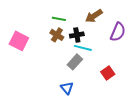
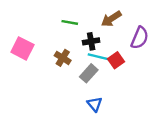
brown cross: (57, 35) -> (63, 58), moved
red square: (108, 73) -> (116, 60), moved
blue triangle: (67, 88) -> (95, 104), moved

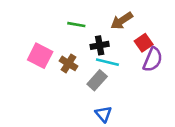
purple semicircle: (140, 38) -> (153, 60), moved
pink square: (22, 48) -> (40, 56), moved
red square: (116, 60) -> (144, 43), moved

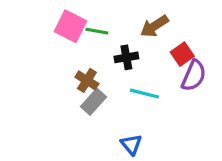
pink square: (40, 56) -> (71, 26), moved
cyan line: (107, 62) -> (144, 94), moved
gray rectangle: (97, 80) -> (94, 102), moved

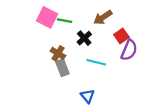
black cross: (126, 57) -> (84, 38), turned -32
gray rectangle: (94, 102) -> (62, 68), turned -63

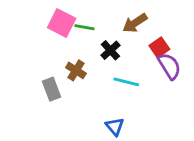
purple semicircle: (129, 50) -> (169, 66), turned -55
gray rectangle: (62, 68) -> (52, 89), moved

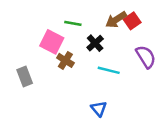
pink square: (62, 23) -> (52, 42), moved
red square: (159, 47) -> (132, 21), moved
gray rectangle: (52, 89) -> (25, 77), moved

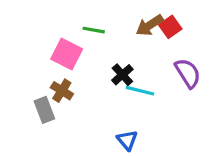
black cross: (95, 43) -> (122, 75), moved
brown cross: (65, 60) -> (62, 91), moved
gray rectangle: (25, 77) -> (44, 110), moved

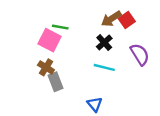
green line: (94, 30) -> (60, 27), moved
black cross: (122, 75) -> (104, 43), moved
gray rectangle: (44, 110) -> (55, 82), moved

